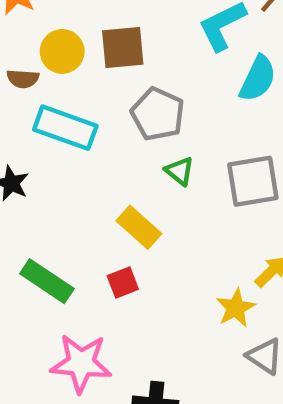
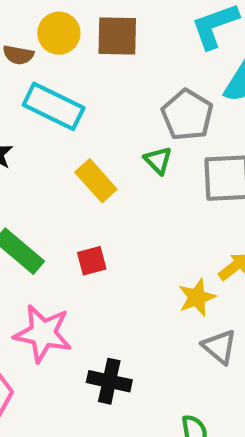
gray pentagon: (158, 114) -> (187, 115), moved
yellow rectangle: (139, 227) -> (96, 181), moved

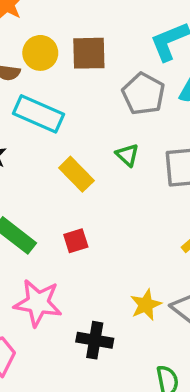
gray pentagon: (187, 115) -> (144, 94), moved
yellow star: (197, 297) -> (146, 305), moved

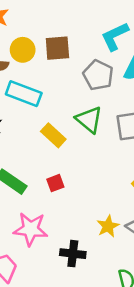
green triangle: (127, 155) -> (89, 120), size x1.6

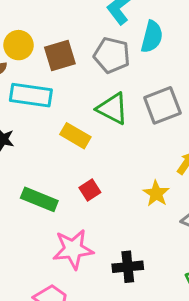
brown square: (57, 48) -> (60, 56), moved
yellow star: (108, 226) -> (156, 194), moved

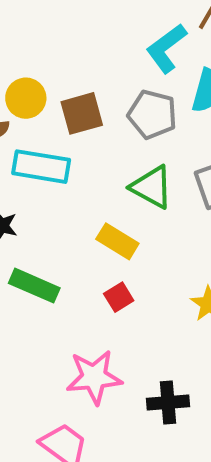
yellow rectangle: (75, 136) -> (117, 241), moved
green rectangle: (39, 199) -> (34, 286), moved

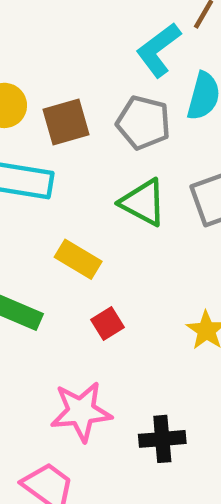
yellow rectangle: (117, 241) -> (78, 259), moved

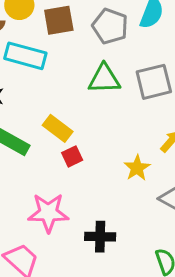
green triangle: (143, 202) -> (104, 79), turned -36
yellow rectangle: (78, 259) -> (58, 128), moved

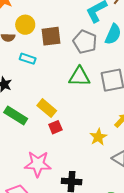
cyan rectangle: (25, 56) -> (28, 59), size x0.6

